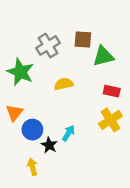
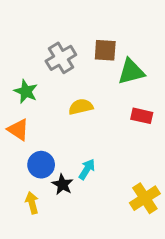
green star: (20, 72) -> (26, 91), size x0.7
orange triangle: (14, 113) -> (18, 130), moved, turned -36
yellow cross: (110, 120) -> (145, 198), moved
yellow arrow: (32, 167) -> (32, 203), moved

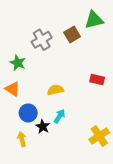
brown square: (105, 50) -> (72, 35), turned -35
green triangle: (131, 72) -> (94, 20), moved
yellow semicircle: (81, 107) -> (55, 90), moved

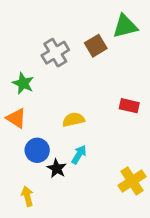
yellow arrow: (22, 139) -> (27, 196), moved

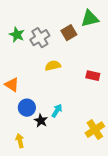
green star: (23, 83) -> (17, 35), moved
yellow semicircle: (73, 120) -> (53, 66), moved

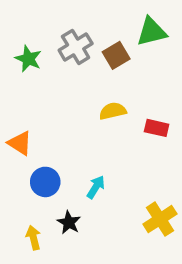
gray cross: (40, 38) -> (76, 47), moved
yellow semicircle: (53, 66) -> (113, 111), moved
black star: (41, 121) -> (69, 222), moved

